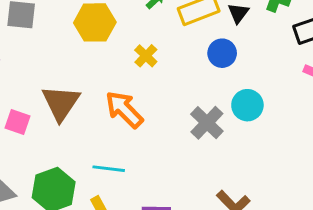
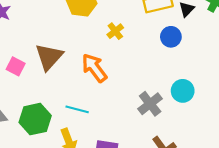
cyan circle: (247, 105) -> (183, 91), moved
gray cross: (207, 123) -> (150, 104), moved

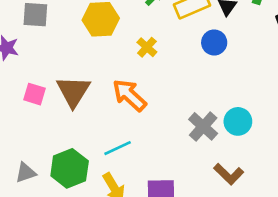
pink square: (16, 66) -> (34, 94), moved
cyan circle: (183, 91) -> (238, 121), moved
cyan line: (77, 109) -> (118, 148), turned -30

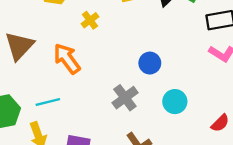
blue circle: (214, 42) -> (150, 63), moved
cyan circle: (238, 121) -> (175, 102), moved

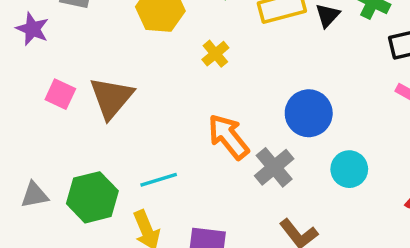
orange arrow: (67, 59) -> (228, 137), moved
blue circle: (150, 63) -> (309, 113), size x1.4

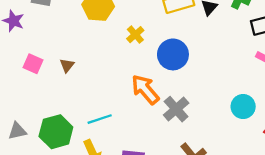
brown triangle: (111, 98) -> (67, 65), size x0.5
blue circle: (309, 113) -> (173, 54), moved
cyan circle: (349, 169) -> (243, 107), moved

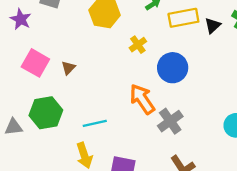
pink square: (33, 64) -> (35, 63), size x1.4
green hexagon: (56, 132) -> (46, 113), moved

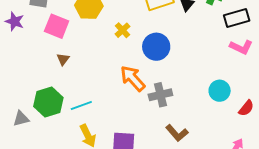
pink square: (35, 63) -> (57, 26), moved
gray cross: (170, 121) -> (160, 95), turned 30
cyan line: (95, 123) -> (81, 106), moved

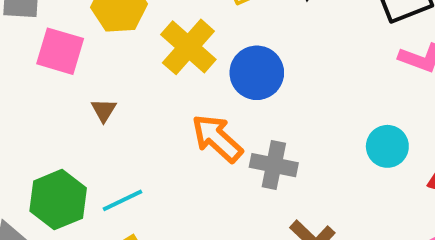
yellow cross: (122, 30) -> (188, 47), size x1.8
brown triangle: (63, 59) -> (104, 110), moved
gray cross: (160, 95) -> (274, 165), turned 30

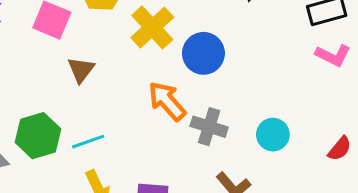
brown triangle: (104, 110) -> (81, 70), size x1.4
cyan circle: (387, 146) -> (273, 135), moved

